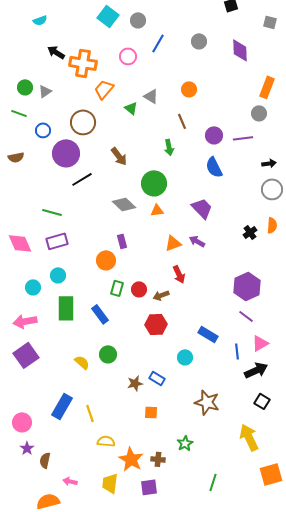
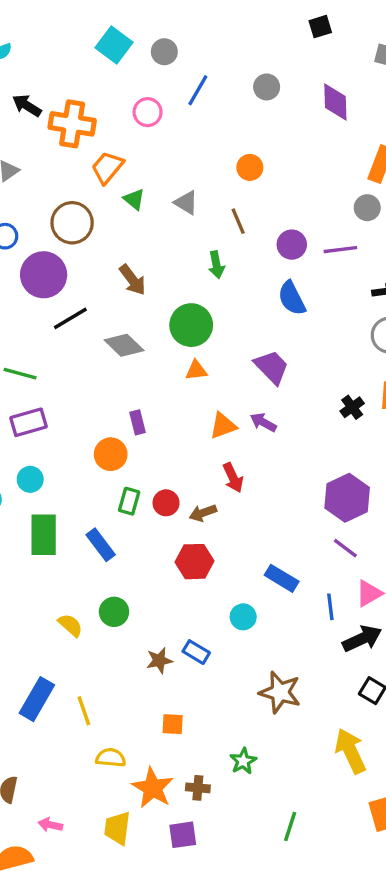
gray triangle: (151, 96) -> (186, 203), moved
green triangle: (131, 108) -> (134, 199), moved
gray diamond: (124, 204) -> (124, 345), moved
orange square: (151, 412) -> (173, 724), moved

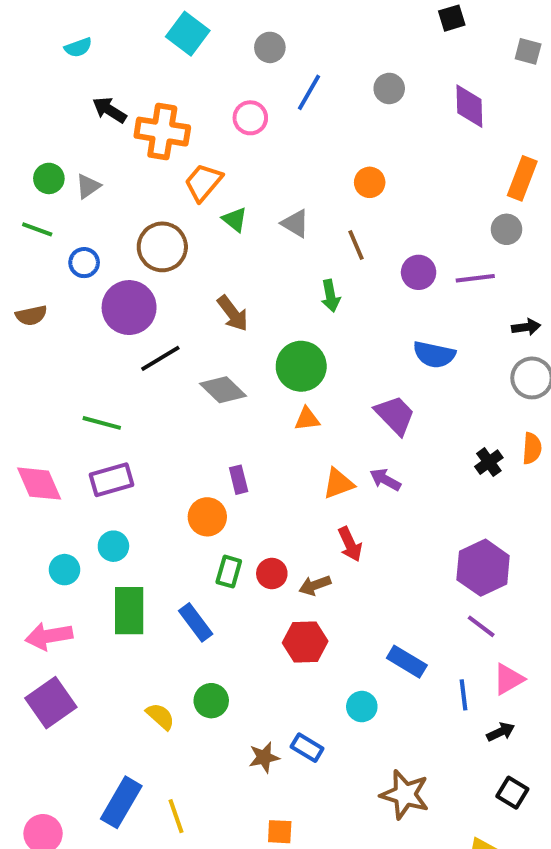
cyan square: (114, 45) -> (188, 34), moved
blue semicircle: (292, 298) -> (434, 354), moved, turned -51
black arrow: (362, 639) -> (501, 732), size x0.6

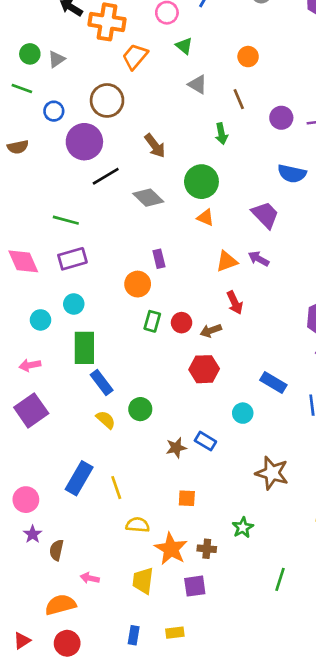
green triangle: (235, 220) -> (184, 46), moved
orange triangle: (307, 419) -> (205, 218), turned 30
blue rectangle: (196, 622) -> (102, 382), moved
pink arrow: (49, 636) -> (30, 365), size x0.7

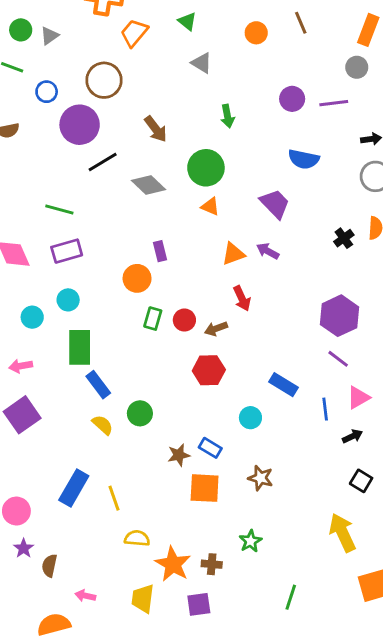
brown line: (239, 99) -> (301, 23), moved
brown star: (272, 473) -> (261, 478), moved, size x0.7
orange square: (187, 498) -> (205, 488), moved, size x1.6

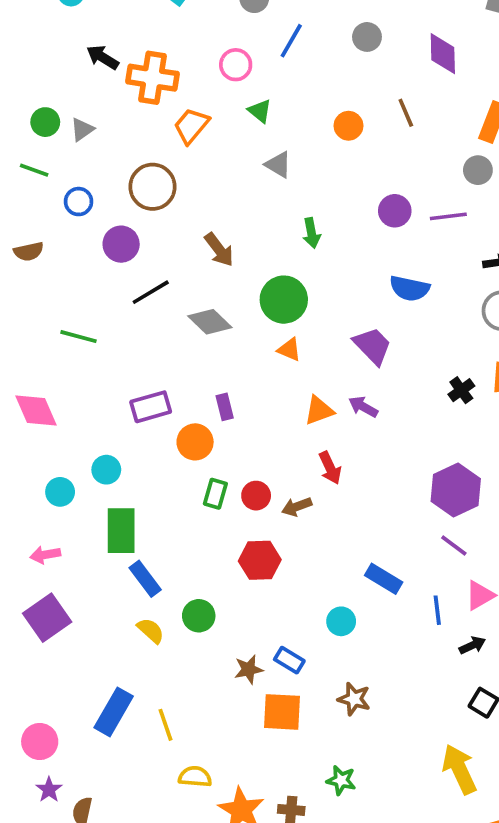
purple circle: (80, 125) -> (121, 244), size x0.7
green line: (59, 209) -> (79, 337), moved
purple rectangle: (67, 251) -> (151, 407), moved
red hexagon: (209, 370) -> (260, 560), moved
green star: (250, 541) -> (341, 780), turned -30

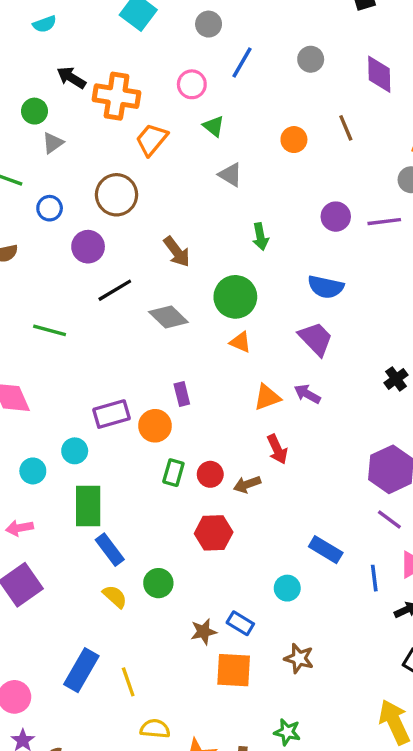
green circle: (45, 122) -> (34, 111), moved
blue semicircle: (410, 288) -> (326, 287), moved
purple rectangle: (151, 407) -> (111, 414), moved

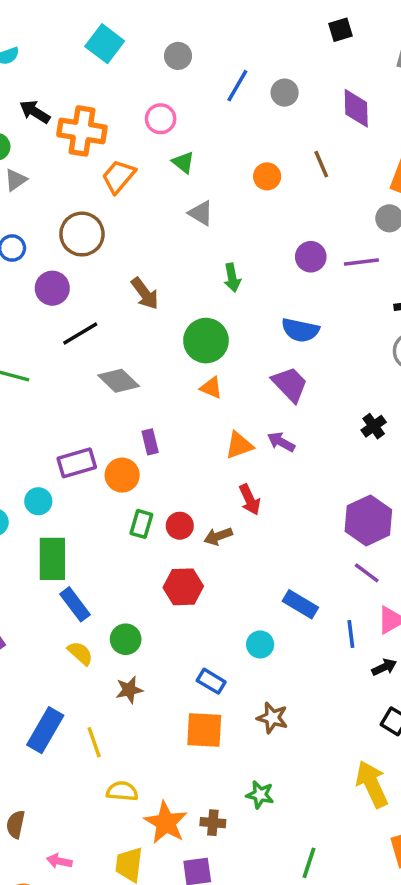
blue line: (242, 63) -> (237, 86), moved
gray diamond: (168, 317) -> (119, 381), moved
brown star: (204, 632) -> (129, 690), moved

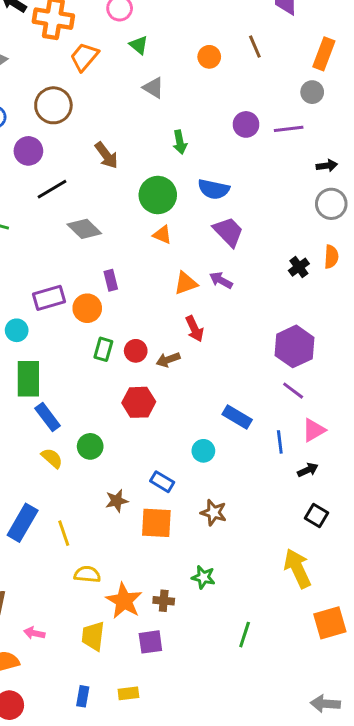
blue semicircle: (300, 330) -> (214, 189), moved
brown star: (129, 690) -> (117, 501), moved

